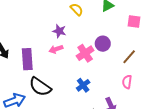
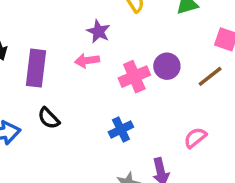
brown line: (129, 57) -> (210, 76), moved
pink semicircle: (127, 82) -> (195, 138), turned 32
black semicircle: (40, 87) -> (49, 118), size x0.6

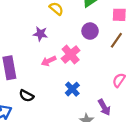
pink arrow: (87, 61) -> (49, 61), moved
purple circle: (167, 66) -> (90, 31), moved

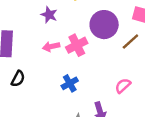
purple circle: (90, 31) -> (104, 25), size x1.5
black semicircle: (26, 96) -> (18, 79), turned -104

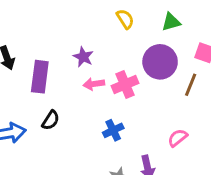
purple star: (49, 15) -> (83, 57), moved
brown line: (130, 41) -> (191, 85), turned -30

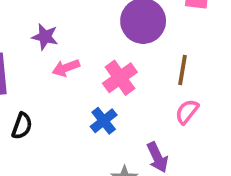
pink cross: (125, 85) -> (120, 78), moved
brown line: (191, 85) -> (182, 70), moved

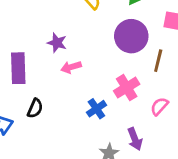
brown line: (182, 70) -> (158, 61), moved
pink cross: (120, 78) -> (127, 88), moved

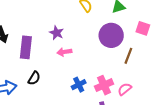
pink cross: (127, 88) -> (104, 85), moved

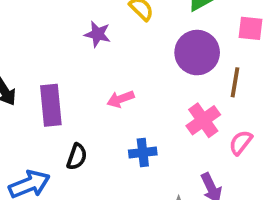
purple star: (57, 33) -> (98, 34), moved
blue cross: (79, 85) -> (143, 152), moved, turned 32
pink cross: (104, 85) -> (203, 120), moved

